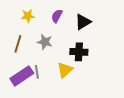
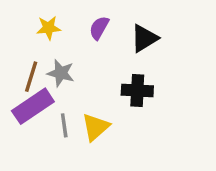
gray star: (45, 42) -> (61, 73), moved
yellow triangle: (65, 70) -> (96, 127), moved
purple rectangle: (22, 76) -> (33, 106), moved

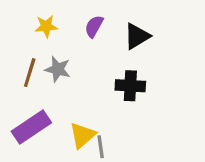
purple rectangle: (33, 106) -> (31, 127), moved
gray line: (64, 125) -> (101, 147), moved
yellow triangle: (96, 127) -> (82, 135), moved

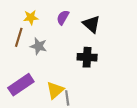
black triangle: (137, 36) -> (91, 24), turned -48
brown line: (30, 73) -> (19, 37), moved

